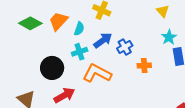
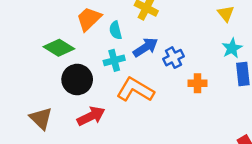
green diamond: (30, 23) -> (59, 48), moved
cyan semicircle: (79, 29) -> (115, 30), turned 144

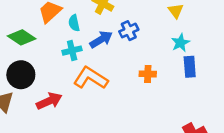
blue cross: (173, 58) -> (129, 31), moved
black circle: (77, 79) -> (21, 75), moved

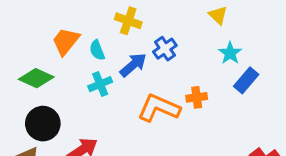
blue rectangle: (190, 67) -> (246, 80), turned 54
orange L-shape: (91, 78) -> (159, 108), moved

